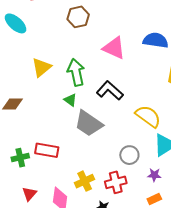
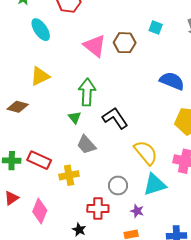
brown hexagon: (78, 17) -> (125, 43), moved
pink triangle: (114, 48) -> (95, 46), moved
yellow triangle: (41, 67) -> (40, 76), moved
gray trapezoid: (89, 123) -> (86, 145), size x0.7
yellow cross: (85, 181) -> (69, 175), moved

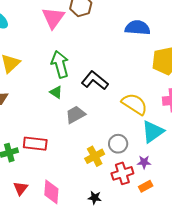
pink triangle: (95, 46) -> (53, 18), turned 45
gray trapezoid: (86, 145) -> (75, 115), turned 120
yellow cross: (69, 175) -> (95, 156), moved
red cross: (98, 208) -> (122, 173), moved

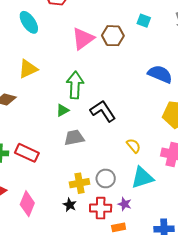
green triangle: (56, 92) -> (63, 110), turned 40
yellow semicircle: (135, 104) -> (134, 146), size x0.6
black star: (95, 198) -> (70, 205), moved

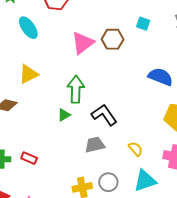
gray trapezoid: (74, 138) -> (95, 145), moved
red rectangle: (27, 153) -> (29, 158), size x0.7

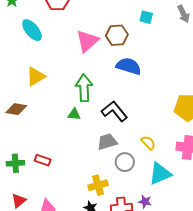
blue semicircle: (161, 77) -> (129, 66), moved
green triangle: (64, 115) -> (74, 114), turned 40
gray circle: (108, 182) -> (125, 162), moved

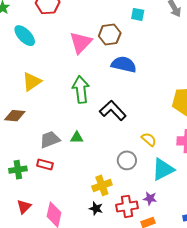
green triangle: (74, 114) -> (77, 138), moved
gray trapezoid: (107, 142) -> (50, 140), moved

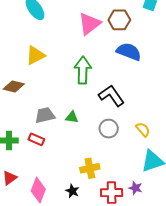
gray circle: (127, 160) -> (109, 129), moved
black star: (96, 208) -> (72, 191), moved

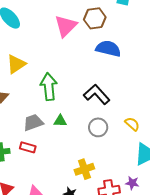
green arrow: (83, 70) -> (49, 87), moved

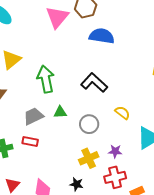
yellow semicircle: (132, 124) -> (122, 113), moved
gray circle: (98, 127) -> (89, 124), moved
purple star: (132, 183) -> (115, 151), moved

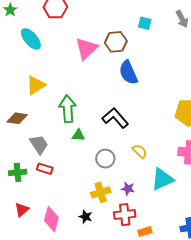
blue semicircle: (102, 36) -> (128, 73), turned -130
green triangle: (60, 112) -> (78, 135), moved
gray trapezoid: (33, 116) -> (39, 144), moved, turned 75

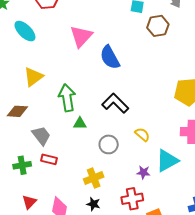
brown hexagon: (116, 42) -> (158, 26), moved
blue semicircle: (128, 73) -> (110, 57), moved
purple star: (128, 189) -> (143, 172), moved
yellow cross: (101, 192) -> (94, 178), moved

